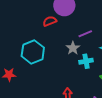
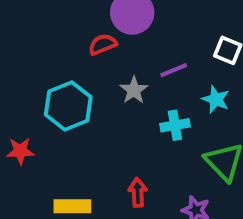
gray star: (73, 48) -> (134, 90), moved

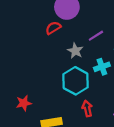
cyan hexagon: (68, 106) -> (75, 81), moved
red star: (20, 151) -> (24, 103), moved

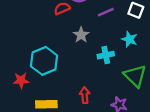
purple line: (96, 36) -> (106, 12), moved
cyan hexagon: (75, 81) -> (44, 61), moved

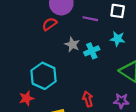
purple line: (106, 12) -> (90, 19), turned 48
cyan cross: (106, 55) -> (92, 51), moved

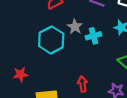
cyan hexagon: (44, 76) -> (51, 40), moved

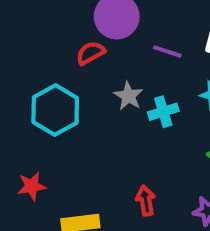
cyan hexagon: (51, 40) -> (55, 110), moved

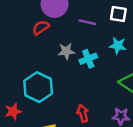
gray star: (128, 96) -> (66, 51), turned -30
cyan hexagon: (55, 110) -> (38, 87), moved

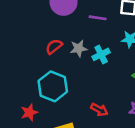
red semicircle: (41, 28) -> (54, 47), moved
red arrow: (83, 113) -> (99, 110), turned 138

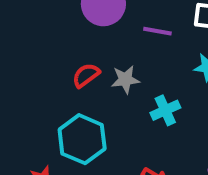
cyan cross: (101, 54) -> (165, 110), moved

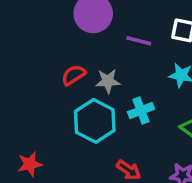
cyan hexagon: (82, 139) -> (95, 121), moved

